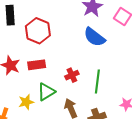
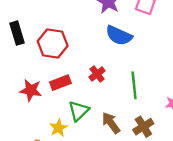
red cross: (72, 75) -> (97, 74), moved

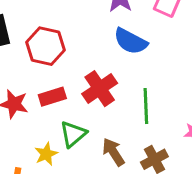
red cross: (97, 74) -> (100, 89), size x1.6

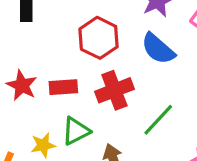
red hexagon: (46, 46) -> (99, 38), moved
green line: (146, 106) -> (158, 120), turned 32

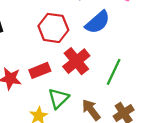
blue semicircle: (158, 49) -> (98, 22), turned -64

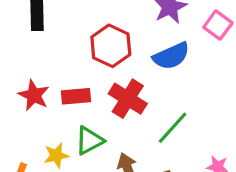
red cross: (76, 61) -> (128, 99), turned -36

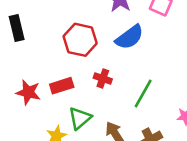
red cross: (128, 99) -> (103, 78), size x0.6

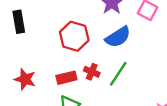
red rectangle: (62, 86) -> (66, 78), moved
green line: (143, 93) -> (118, 74), moved

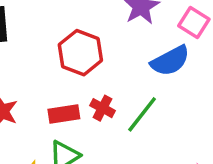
blue semicircle: (118, 37) -> (170, 61), moved

